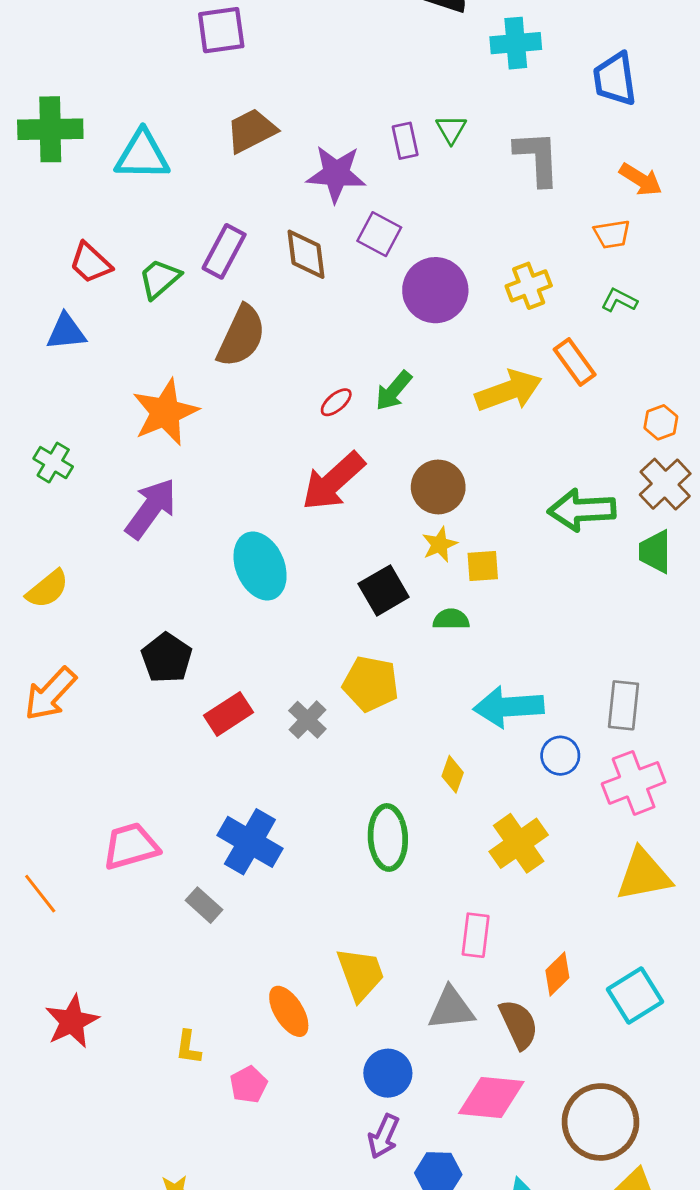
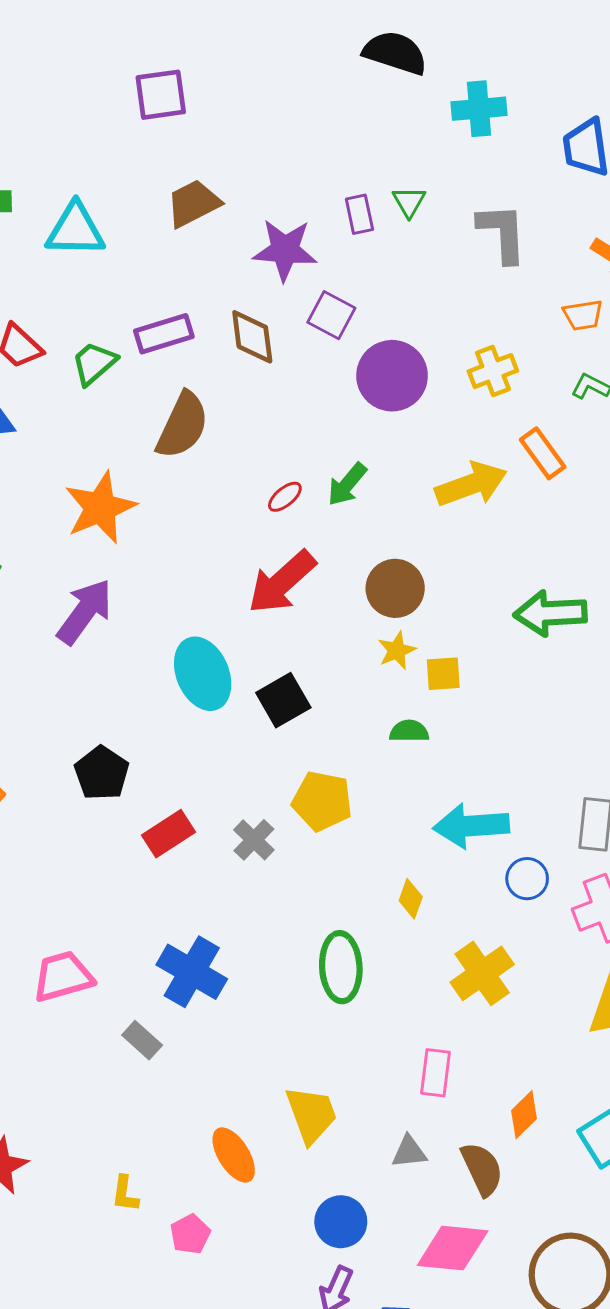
purple rectangle: (224, 251) -> (164, 334), turned 45
black square: (384, 590) -> (283, 700), moved
gray triangle: (451, 1008) -> (409, 1152), size x0.7

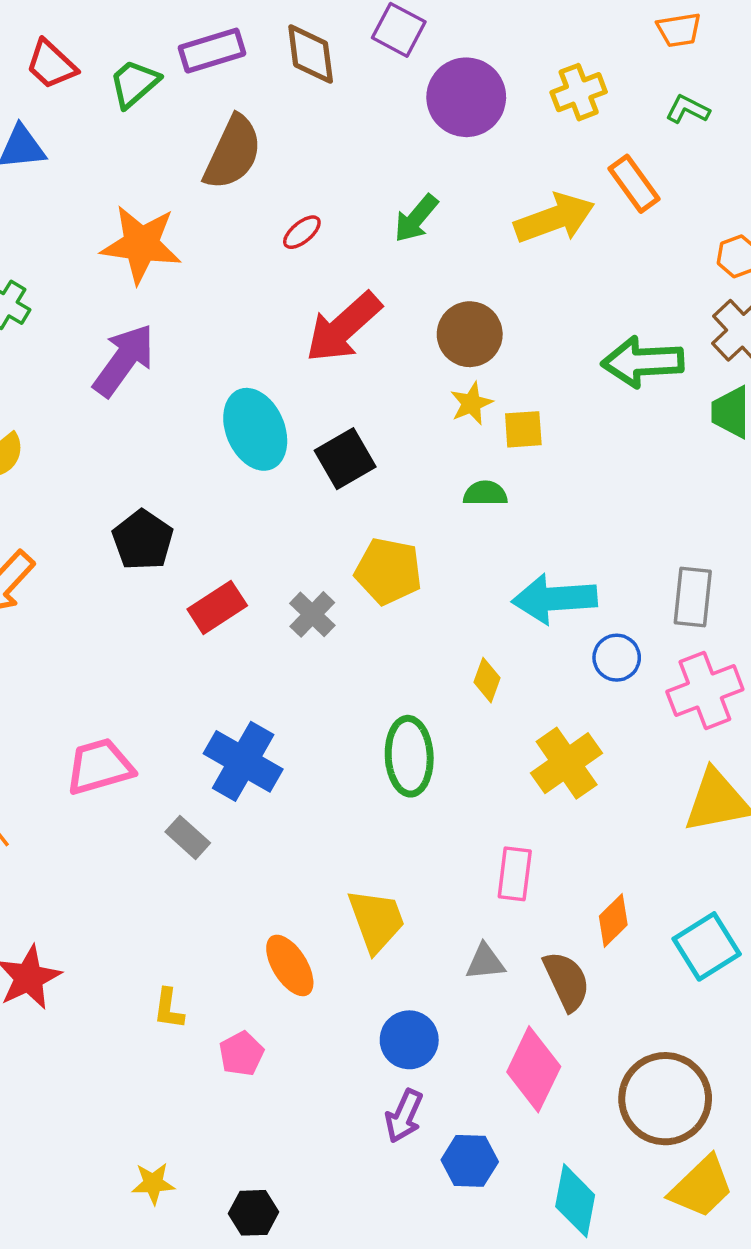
red ellipse: (285, 497) -> (302, 232), moved
orange star: (100, 508) -> (141, 244), turned 30
pink diamond: (453, 1248) -> (534, 1069), turned -70

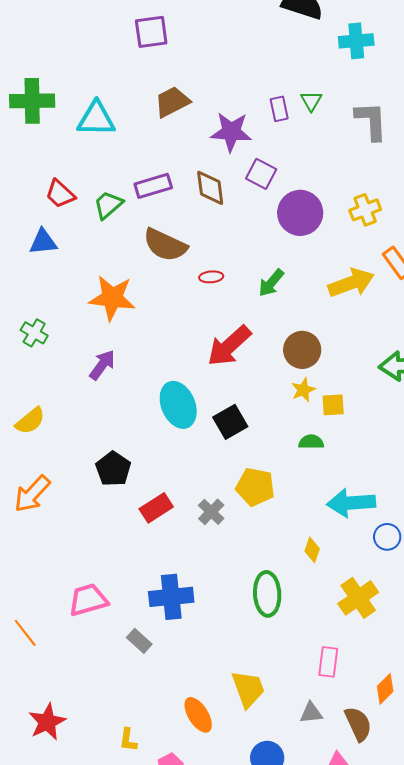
brown semicircle: (233, 153) -> (165, 245), turned 90
red ellipse: (302, 232) -> (211, 277), moved, turned 35
purple arrow: (124, 360) -> (102, 365), size x0.7
blue cross: (243, 761) -> (171, 597), turned -36

